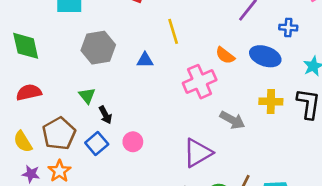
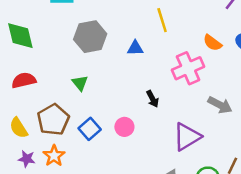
black arrow: (105, 115) -> (153, 99), moved

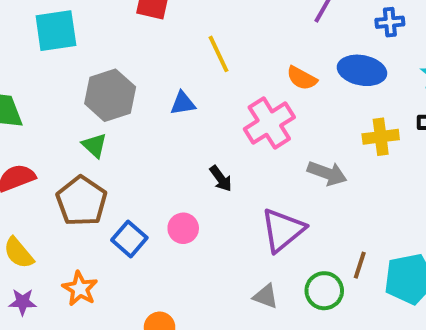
green triangle: (80, 83) -> (94, 145), moved
brown pentagon: (53, 120) -> (82, 201), moved
purple star: (27, 159) -> (23, 302), moved

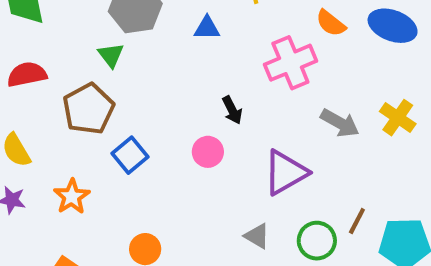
yellow cross: (381, 137) -> (398, 118), moved, turned 32
pink circle: (183, 228) -> (208, 152), moved

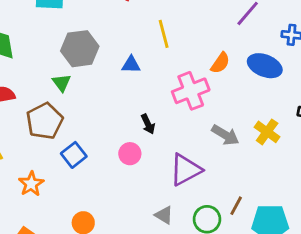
orange semicircle: (331, 23) -> (220, 63), turned -95

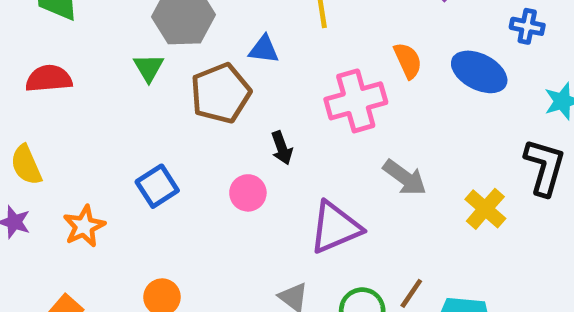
orange semicircle: (220, 63) -> (408, 61), turned -65
brown pentagon: (45, 121) -> (221, 93), moved
yellow cross: (267, 132) -> (485, 209), moved

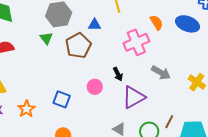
black arrow: (282, 148) -> (118, 74), moved
blue square: (157, 186) -> (62, 99), moved, turned -30

